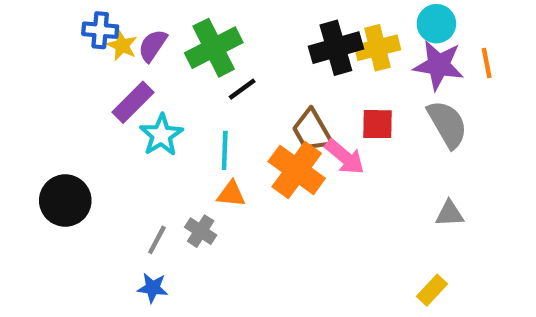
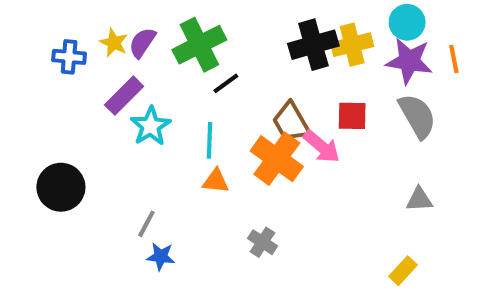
blue cross: (100, 30) -> (69, 57), moved
gray cross: (201, 231) -> (263, 242), moved
blue star: (153, 288) -> (161, 256), moved

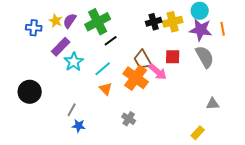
black cross: (313, 45) -> (154, 22), size x0.7
cyan line: (210, 140) -> (103, 69), turned 48
orange triangle: (216, 181) -> (106, 89), turned 40
gray triangle: (419, 199) -> (213, 104), moved

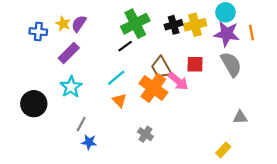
green cross: (98, 22) -> (135, 24), moved
cyan star: (74, 62) -> (71, 87), moved

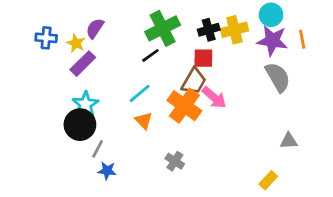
yellow star: (63, 24) -> (76, 43), moved
red square: (195, 64) -> (203, 58), moved
brown trapezoid: (161, 68) -> (194, 81), turned -120
black circle: (34, 104) -> (80, 125), moved

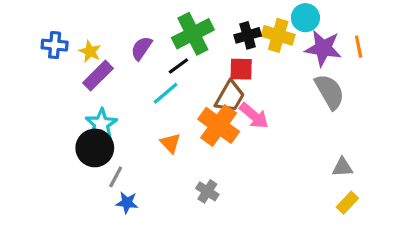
cyan circle: (271, 15) -> (305, 18), moved
purple semicircle: (95, 28) -> (141, 48), moved
yellow cross: (234, 30) -> (278, 35), turned 30
cyan line: (140, 93) -> (166, 93), moved
yellow rectangle: (268, 180) -> (347, 203), moved

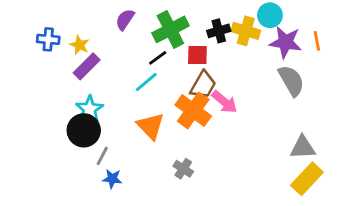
purple semicircle: (141, 48) -> (125, 19), moved
red square: (241, 69) -> (197, 55), moved
orange triangle: (170, 143) -> (151, 126), size x1.5
gray triangle: (342, 167) -> (303, 147), size x1.4
yellow rectangle: (347, 203) -> (307, 179), size x1.6

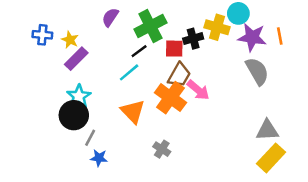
black cross: (219, 31) -> (193, 39), moved

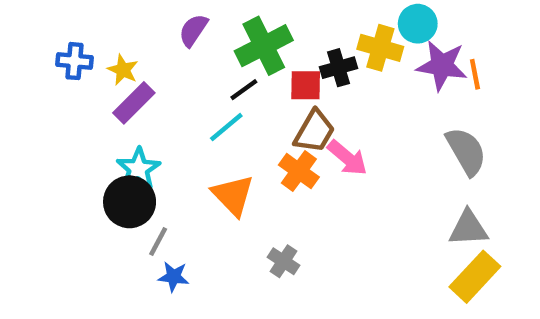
orange line: (280, 36) -> (475, 74), moved
gray semicircle: (257, 71) -> (466, 151), moved
orange cross: (171, 98) -> (299, 171), size x0.7

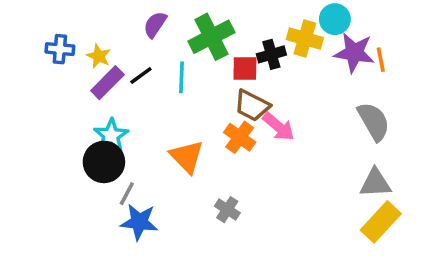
black line: (244, 90) -> (141, 76), moved
cyan line: (226, 127) -> (181, 77), moved, turned -48
brown trapezoid: (314, 131) -> (252, 106), turned 87
blue star: (174, 277) -> (139, 222), size x1.5

